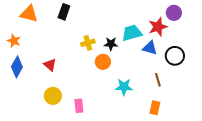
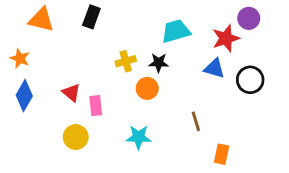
cyan trapezoid: (132, 33) -> (176, 31), moved
brown line: (158, 80) -> (196, 121), moved
cyan star: (124, 87) -> (139, 137), moved
pink rectangle: (79, 106) -> (96, 106), moved

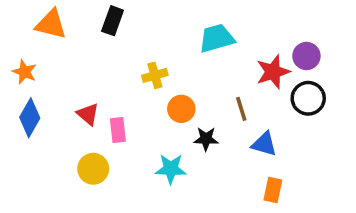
purple circle: (249, 18) -> (306, 56), moved
red star: (226, 38) -> (273, 72), moved
black star: (159, 63) -> (206, 139), moved
blue triangle: (214, 68) -> (264, 144), moved
brown line: (196, 121) -> (241, 109), moved

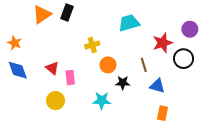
orange triangle: (51, 24) -> (42, 15), moved, turned -48
purple circle: (306, 56) -> (190, 29), moved
blue diamond: (30, 118) -> (18, 70), turned -50

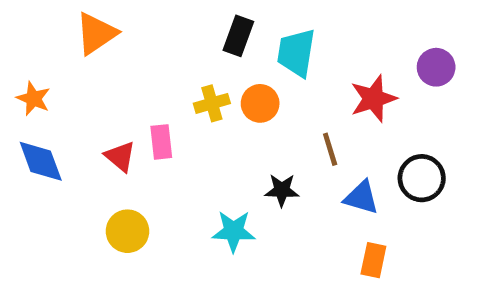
black rectangle: (67, 12) -> (238, 36), moved
cyan trapezoid: (129, 23) -> (296, 53), turned -65
black circle: (184, 59) -> (422, 178), moved
orange circle: (108, 65) -> (260, 103), moved
pink rectangle: (70, 77) -> (161, 142), moved

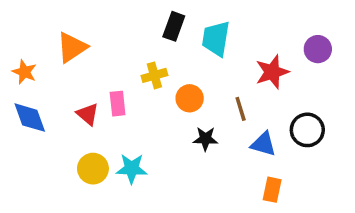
orange triangle: (96, 33) -> (72, 47), moved
orange circle: (260, 103) -> (190, 98), moved
cyan star: (234, 231) -> (132, 169), moved

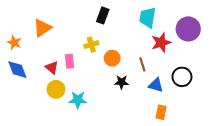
cyan trapezoid: (216, 39) -> (148, 18), moved
purple circle: (318, 49) -> (188, 29), size x1.5
yellow circle: (93, 169) -> (56, 89), moved

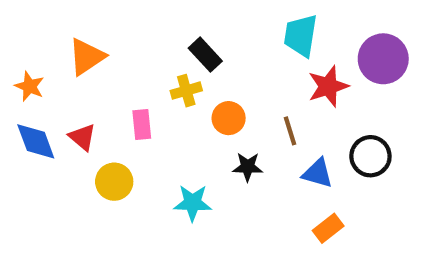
black rectangle: (103, 15) -> (205, 55), moved, turned -63
red triangle: (52, 68) -> (82, 137), moved
cyan star: (78, 100) -> (193, 203), moved
orange rectangle: (161, 112) -> (328, 228), turned 40

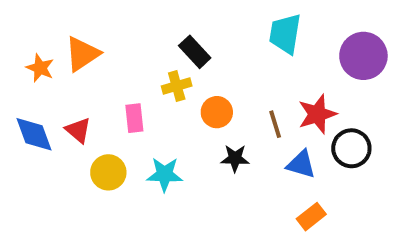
orange star: (29, 86) -> (40, 68), moved
red star: (328, 86) -> (317, 114), moved
cyan star: (193, 203) -> (165, 174), moved

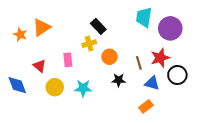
purple circle: (363, 56) -> (170, 28), moved
blue diamond: (34, 134) -> (17, 85), moved
orange rectangle: (311, 217) -> (146, 106), moved

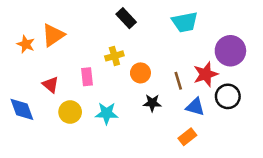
cyan trapezoid: (144, 17) -> (185, 22), turned -110
black rectangle: (98, 26) -> (126, 18), moved
purple circle: (170, 28) -> (230, 51), moved

